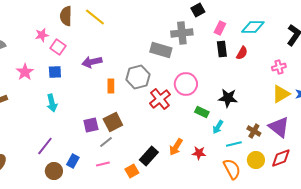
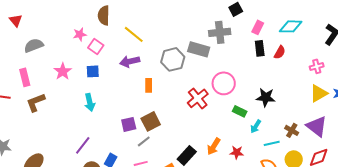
yellow line: (95, 17) -> (134, 34), moved
gray hexagon: (138, 77) -> (173, 59), moved

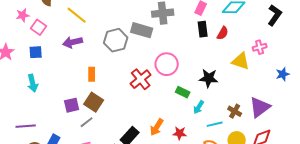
orange rectangle: (149, 85) -> (92, 74), moved
yellow triangle: (319, 93) -> (241, 61), moved, turned 48
brown square: (151, 121) -> (94, 102), turned -30
purple triangle: (317, 126) -> (260, 107), turned 45
purple line: (83, 145) -> (26, 126), turned 48

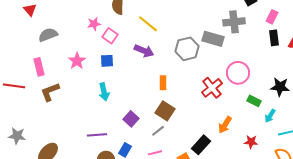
purple arrow: (73, 42) -> (144, 51), turned -144
purple square: (72, 105) -> (131, 119), moved, turned -35
orange arrow: (157, 127) -> (225, 125), moved

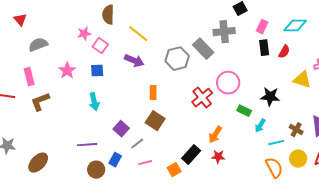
gray rectangle: (213, 39) -> (203, 49), turned 30
gray line: (158, 131) -> (137, 144), moved
red star: (251, 142) -> (218, 157), moved

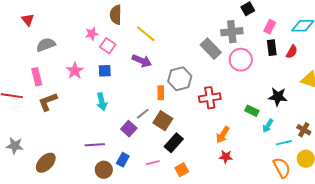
gray hexagon: (177, 59) -> (180, 79), moved
pink circle: (228, 83) -> (241, 60), moved
red cross: (202, 98) -> (210, 98), turned 30
gray line: (137, 144) -> (143, 114), moved
black rectangle: (191, 155) -> (174, 143), moved

